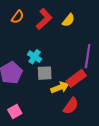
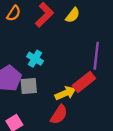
gray square: (45, 73) -> (29, 86), moved
red semicircle: (71, 106) -> (59, 115), moved

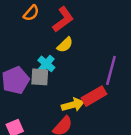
yellow semicircle: (73, 15) -> (65, 45), moved
gray square: (29, 86) -> (40, 77), moved

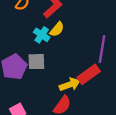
cyan cross: (46, 64) -> (42, 35), moved

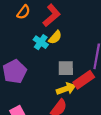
gray square: (36, 62) -> (66, 68), moved

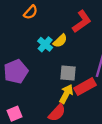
red L-shape: (52, 15) -> (82, 21), moved
yellow arrow: (66, 89) -> (66, 94), turned -48

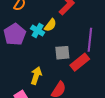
purple pentagon: (16, 71) -> (15, 34), moved
yellow arrow: (66, 94) -> (36, 76), moved

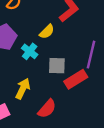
cyan cross: (38, 31) -> (30, 51), moved

